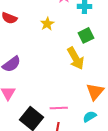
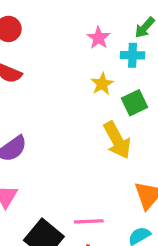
yellow star: (47, 24) -> (102, 84), moved

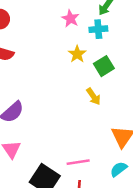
yellow arrow: (117, 140) -> (93, 96), size x0.6

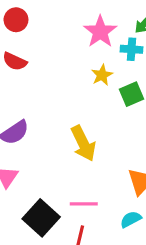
pink star: (70, 19) -> (100, 32), size x1.5
yellow arrow: (93, 96) -> (83, 143), moved, size x1.6

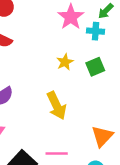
yellow star: (102, 75) -> (65, 62), moved

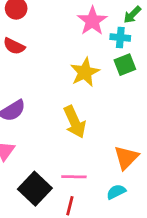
yellow star: (65, 62) -> (85, 72), size x1.5
green square: (95, 67) -> (125, 65), moved

